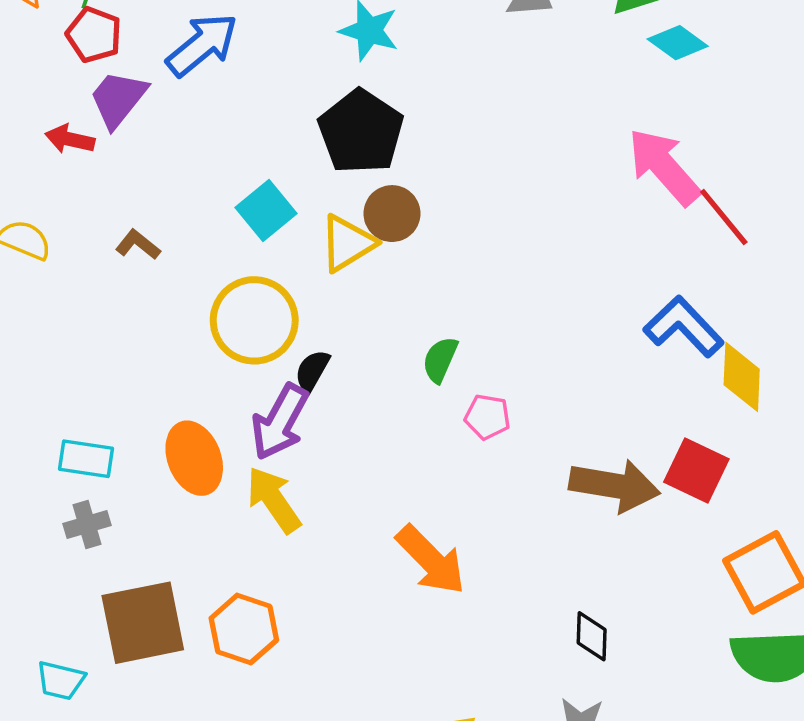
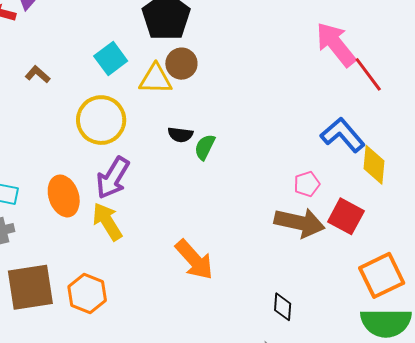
yellow triangle: (347, 243) -> (156, 79), turned 30
black semicircle: (312, 371) -> (180, 135), moved, turned -115
pink pentagon: (487, 417) -> (307, 184), moved, turned -30

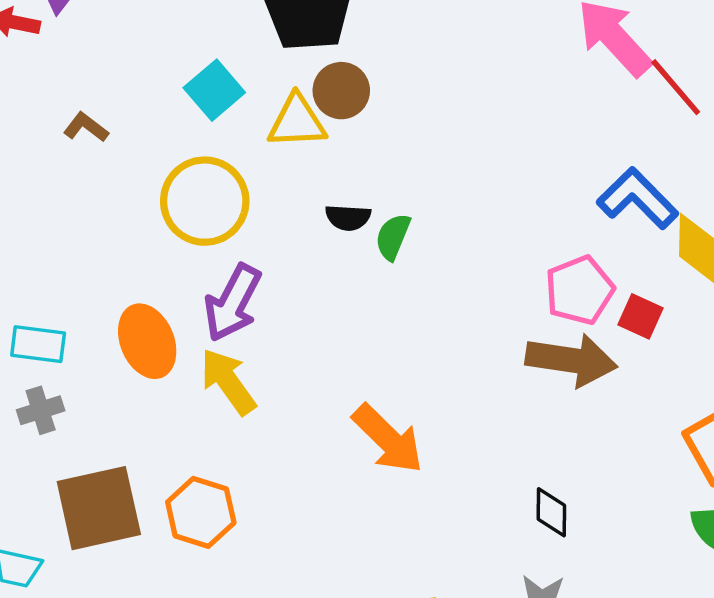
pink pentagon: (307, 184) -> (579, 290), size x1.5
red square: (346, 216) -> (641, 316), moved, size x0.7

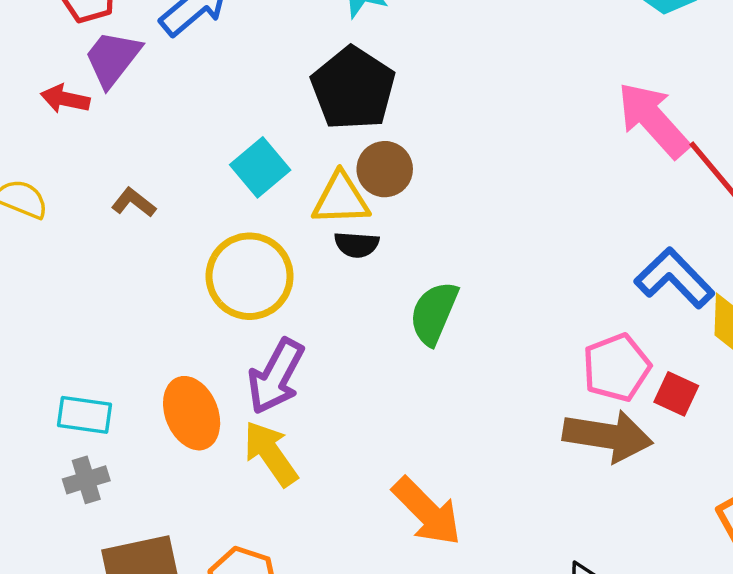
black semicircle: (348, 217) -> (357, 245), moved
green semicircle: (393, 237) -> (434, 313), size x1.4

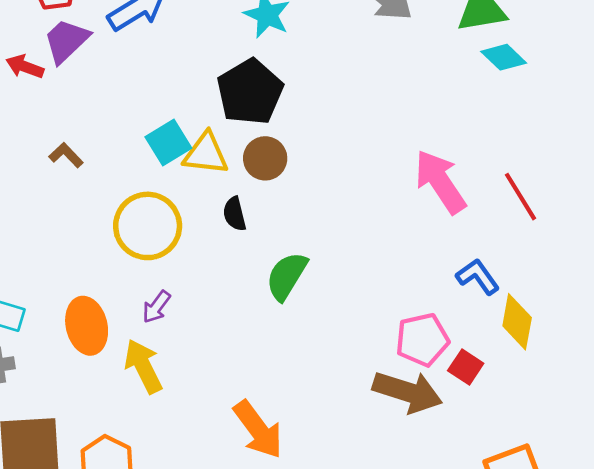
pink arrow: (653, 120) -> (440, 182), moved
yellow triangle: (341, 199) -> (206, 154), moved
black semicircle: (357, 245) -> (235, 214), turned 64
blue L-shape: (674, 278) -> (478, 277), size x0.7
purple arrow: (276, 376) -> (156, 307), size x0.6

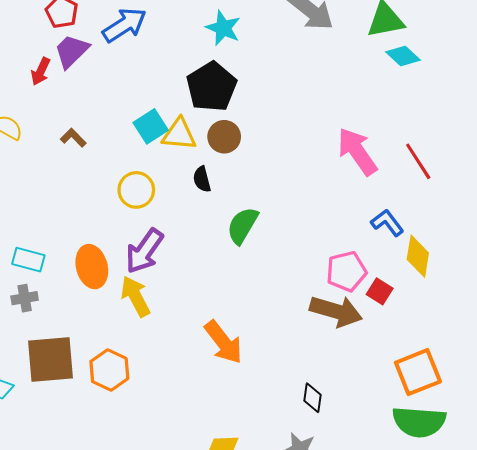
red arrow: (25, 67) -> (41, 71), turned -84
yellow circle: (148, 226) -> (136, 190), size x0.7
purple arrow: (156, 307) -> (144, 251), size x1.8

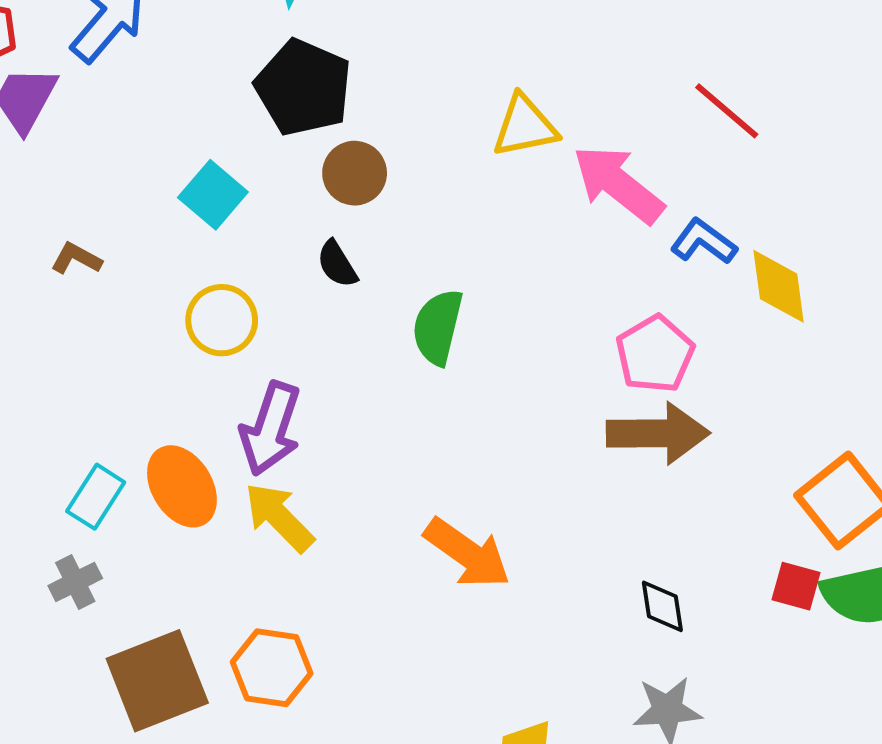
yellow triangle: (179, 134) -> (525, 126), moved
pink arrow: (357, 151) -> (618, 184), moved
cyan rectangle: (28, 260) -> (96, 497), moved, turned -56
red square: (380, 291) -> (796, 586), moved

